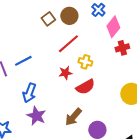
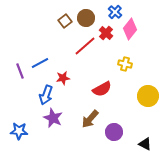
red cross: (122, 48) -> (106, 33), moved, turned -32
yellow cross: (85, 62) -> (125, 64), moved
red star: (65, 73) -> (63, 78), moved

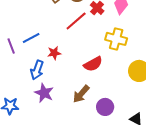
yellow cross: (125, 64) -> (116, 39), size x1.5

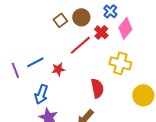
red star: (54, 53) -> (58, 69), moved
red semicircle: (93, 64) -> (97, 88), turned -72

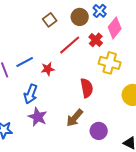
brown circle: (81, 17) -> (80, 17), moved
red cross: (101, 32) -> (96, 40), moved

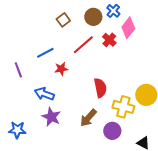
blue line: (25, 62) -> (45, 53), moved
yellow cross: (110, 63) -> (123, 107), moved
blue arrow: (31, 94) -> (44, 94), turned 90

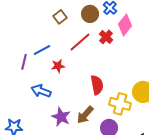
purple line: (18, 70) -> (24, 62), moved, turned 35
purple star: (51, 117) -> (61, 117), moved

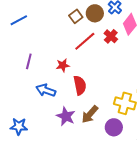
brown square: (60, 17) -> (76, 16), moved
blue line: (42, 50) -> (19, 20), moved
red semicircle: (97, 85) -> (80, 85), moved

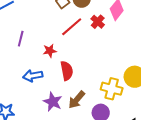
purple line: (29, 61) -> (21, 39), moved
blue arrow: (46, 90) -> (33, 76), turned -30

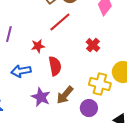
red cross: (98, 22) -> (93, 45), moved

